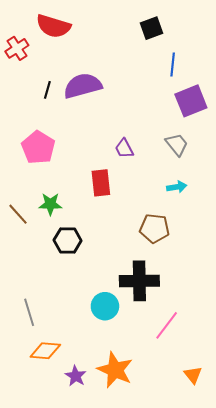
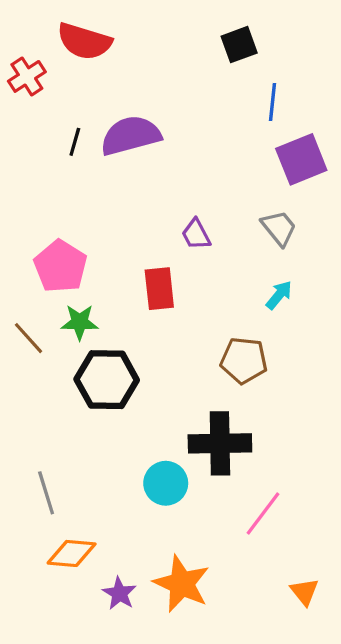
pink pentagon: (38, 147) -> (60, 266), moved
cyan arrow: (177, 187) -> (279, 295), turned -42
black hexagon: (68, 240) -> (107, 380), size x1.4

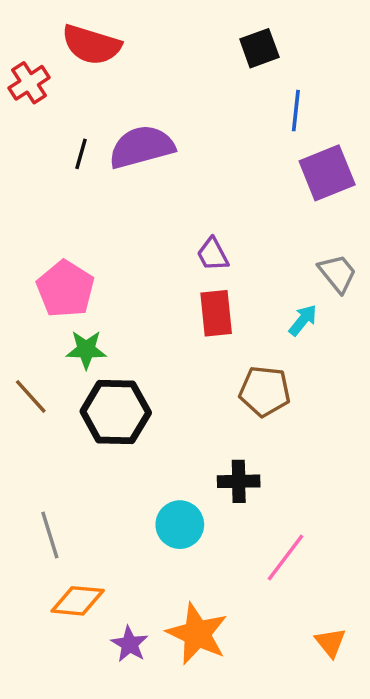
gray trapezoid: (279, 228) -> (337, 273), moved
red rectangle: (159, 289) -> (216, 313), moved
brown line: (29, 338) -> (31, 396), moved
black cross: (220, 443) -> (239, 481), size x0.6

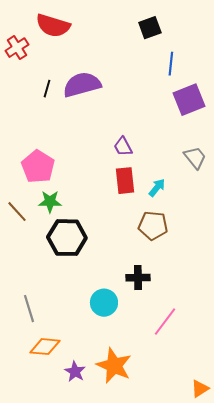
cyan arrow: (303, 320) -> (157, 188), moved
brown line: (31, 396) -> (17, 212), moved
orange triangle: (331, 642) -> (200, 389), moved, turned 36

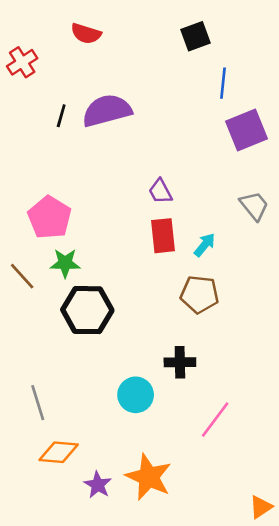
red semicircle: (53, 26) -> (86, 34), moved, size x0.7

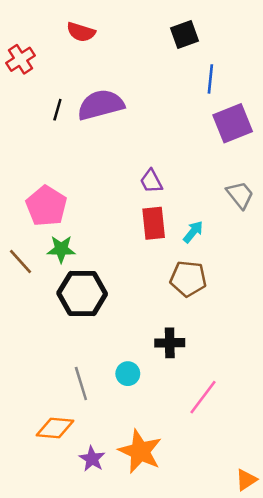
cyan circle: (136, 395) -> (128, 374), size x0.7
gray line: (38, 403) -> (81, 384), moved

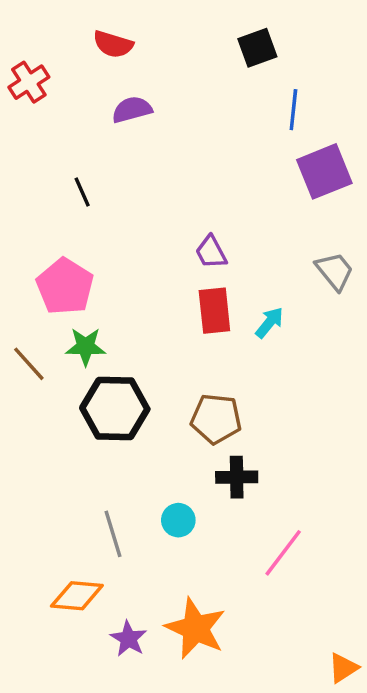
purple semicircle: (101, 105) -> (132, 110), moved, size x0.6
black line: (57, 110) -> (82, 192), moved, turned -40
brown pentagon: (188, 279) -> (216, 419), moved

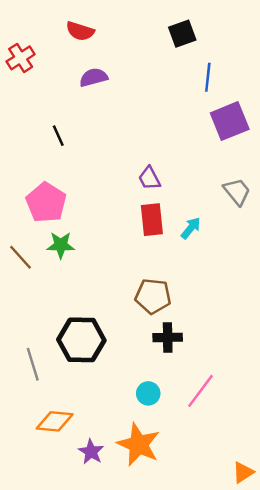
black hexagon: (115, 408) -> (81, 340), moved
cyan circle: (178, 520) -> (148, 393), moved
gray line: (113, 534) -> (33, 364), moved

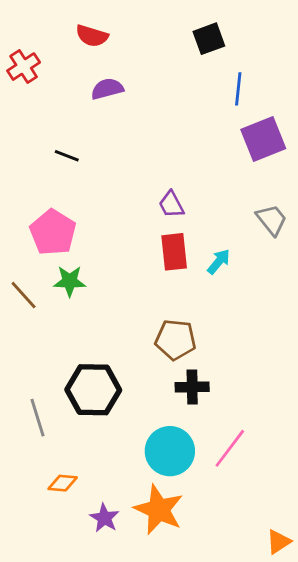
black line: (58, 136) -> (67, 156), turned -45
cyan circle: (148, 393) -> (170, 451), size x1.8
orange diamond: (55, 421) -> (63, 483), size x0.7

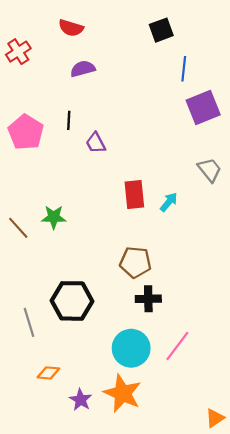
black line: (67, 156) -> (69, 120), moved, turned 72
purple trapezoid: (171, 204) -> (96, 143), moved
pink pentagon: (53, 232) -> (26, 132), moved

